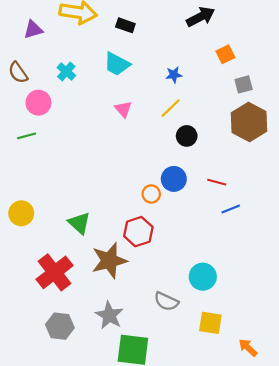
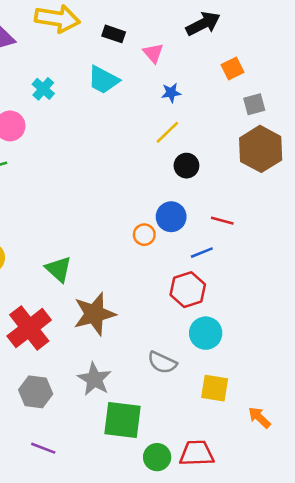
pink triangle: (123, 109) -> (153, 53), moved
blue line: (231, 209) -> (202, 253), moved
red hexagon: (138, 232) -> (188, 290), moved

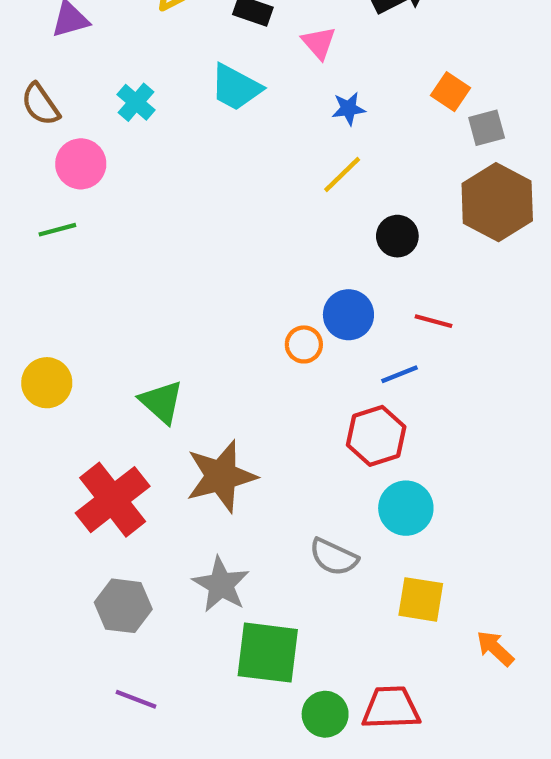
orange square: (233, 68) -> (450, 92), moved, turned -30
black circle: (186, 166) -> (397, 236), moved

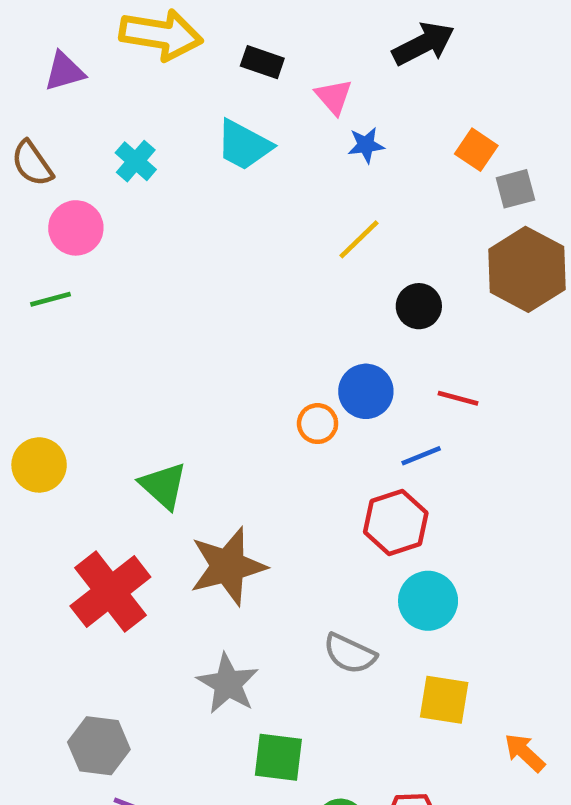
blue star: (348, 109) -> (366, 145), moved
gray hexagon: (123, 606) -> (99, 746), moved
green square: (268, 653) -> (278, 757), size x0.7

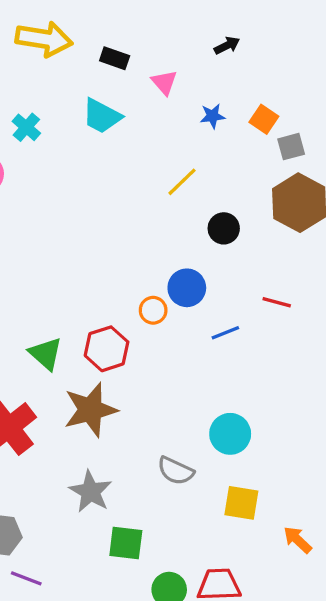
black arrow: (423, 44) -> (227, 45), size x0.6
blue star: (366, 145) -> (212, 116), moved
red line: (458, 398) -> (277, 302), moved
red hexagon: (396, 523) -> (107, 349), moved

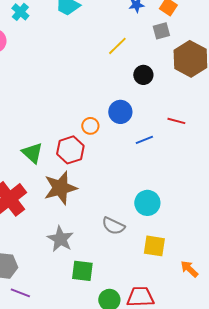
gray square: (291, 147) -> (161, 31), moved
orange circle: (153, 310) -> (90, 126), moved

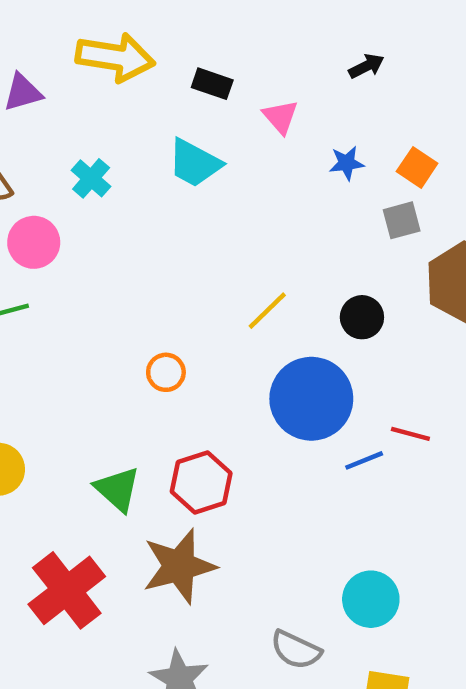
yellow line: (117, 46) -> (267, 311), moved
blue circle: (120, 112) -> (311, 399), size x1.6
red line: (176, 121) -> (410, 434), moved
orange circle: (90, 126) -> (166, 372), moved

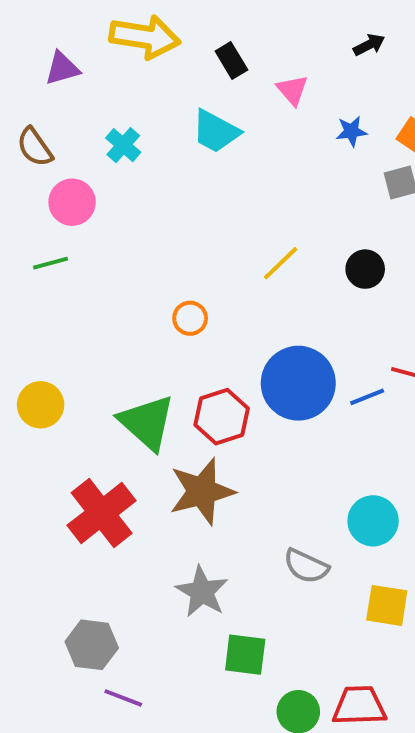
black rectangle: (212, 84) -> (231, 61), turned 40
blue circle: (311, 399) -> (298, 383), moved
green triangle: (117, 489) -> (147, 423), size x1.4

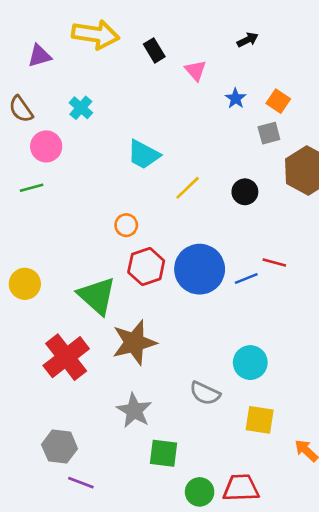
cyan trapezoid: (216, 131) -> (144, 154), moved
blue star: (351, 131) -> (236, 98), turned -30
red hexagon: (222, 417) -> (146, 266), moved

